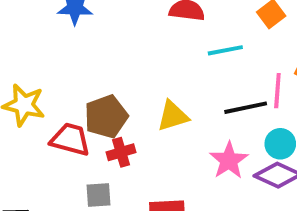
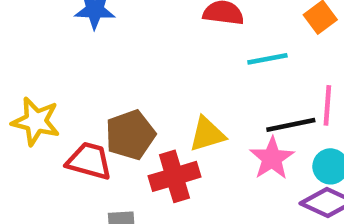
red cross: (121, 152) -> (174, 176), moved, size x1.5
pink star: (229, 160) -> (272, 158), moved

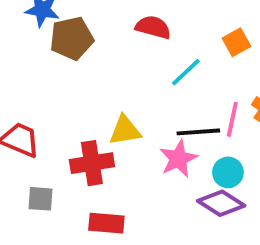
cyan line: (267, 59) -> (186, 72), turned -40
brown pentagon: (130, 135) -> (72, 38), moved

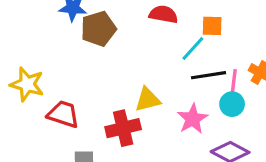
orange square: (236, 42) -> (212, 26), moved, turned 35
black line: (198, 132) -> (209, 75), moved
cyan circle: (228, 172) -> (232, 104), moved

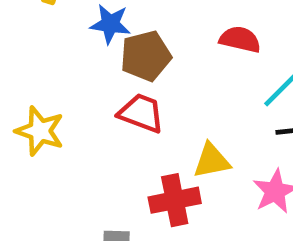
red trapezoid: (63, 114) -> (141, 113), moved

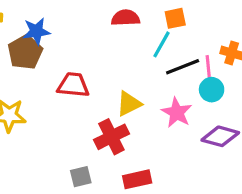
brown pentagon: (146, 56) -> (25, 52), moved

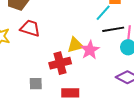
red trapezoid: (73, 85) -> (30, 28), moved
pink star: (177, 113) -> (90, 50), moved

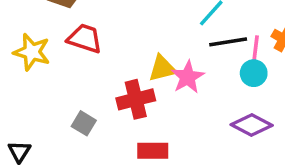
gray square: (36, 84) -> (84, 123), moved, turned 32

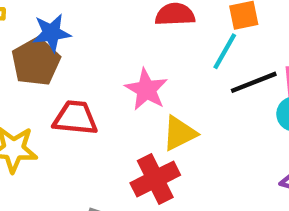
pink star: (188, 77) -> (146, 90), moved

